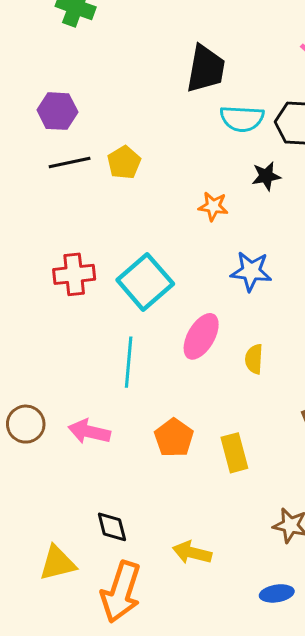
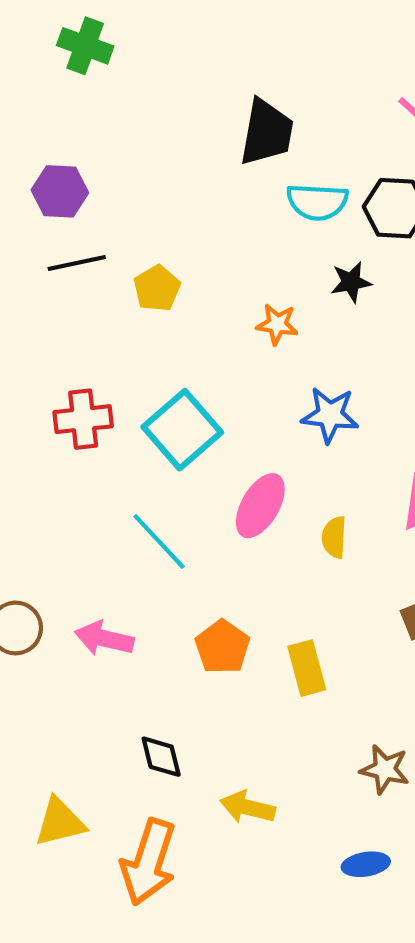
yellow pentagon: (124, 162) -> (157, 288), moved
cyan line: (129, 362) -> (159, 541), turned -48
black diamond: (112, 527) -> (161, 757), moved

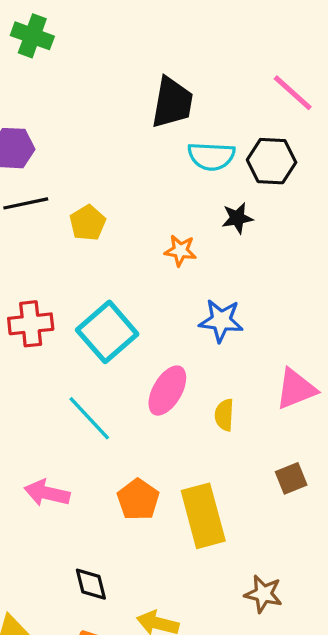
yellow rectangle: (307, 668) -> (203, 516), size x1.5

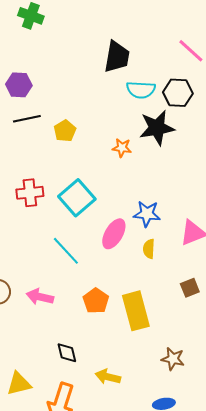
black star: (237, 218) -> (157, 128), size x1.8
blue star: (221, 321) -> (147, 214), moved

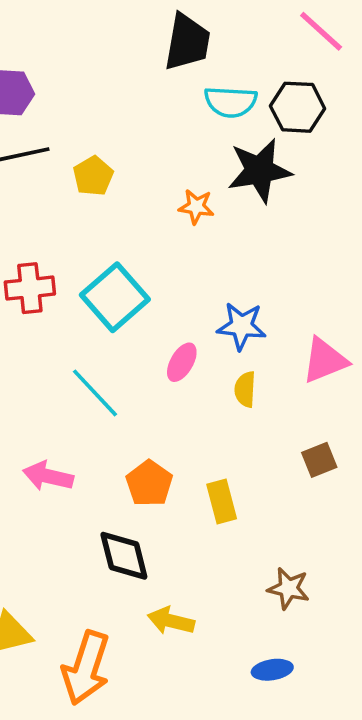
pink ellipse: (114, 234) -> (182, 362), size x0.7
yellow rectangle: (136, 311) -> (222, 502), size x0.6
black diamond: (67, 353) -> (124, 556), moved, size x1.4

